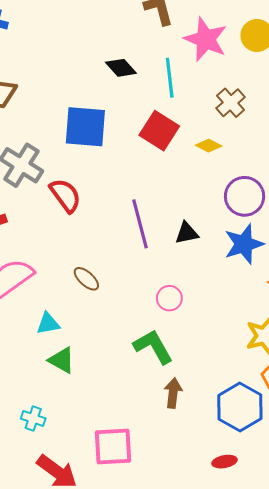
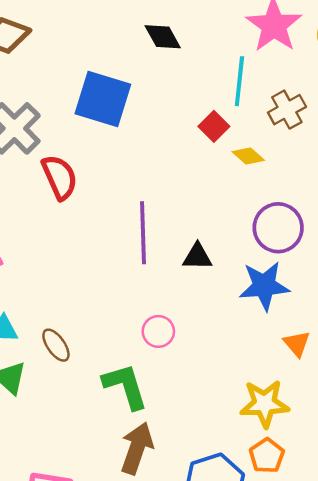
cyan line: (170, 78) -> (239, 81), moved
red square: (159, 131) -> (214, 126), moved, size x0.6
brown ellipse: (86, 279) -> (56, 345), moved
brown arrow: (173, 393) -> (137, 448), size x1.4

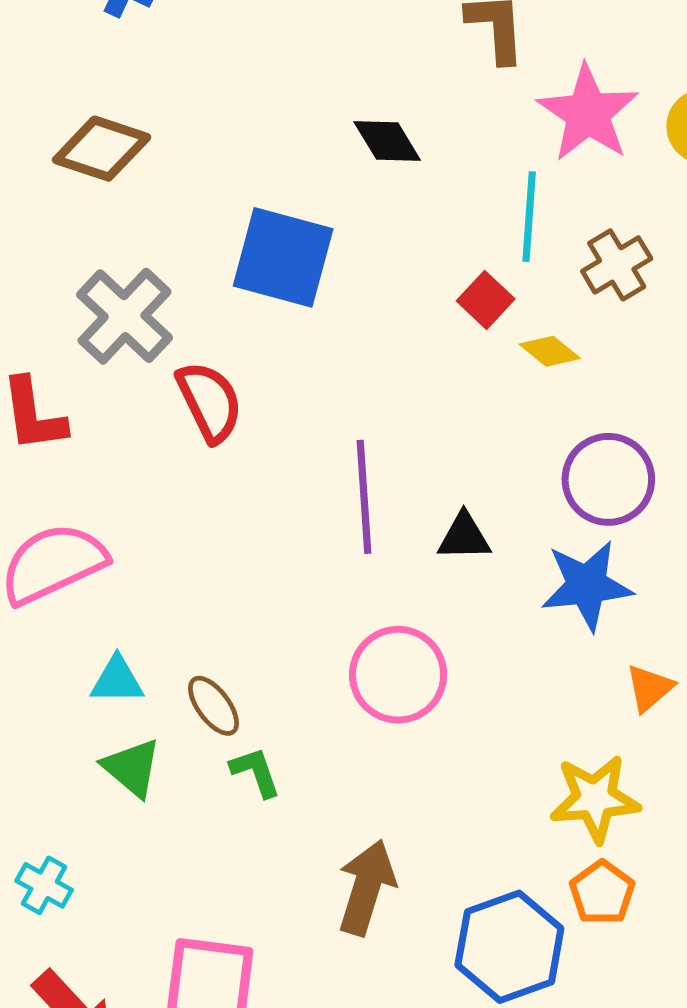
pink circle: (158, 331) -> (398, 675), size x1.6
orange triangle: (297, 344) -> (649, 688), turned 32
green L-shape: (125, 386) -> (256, 772), moved, size x0.6

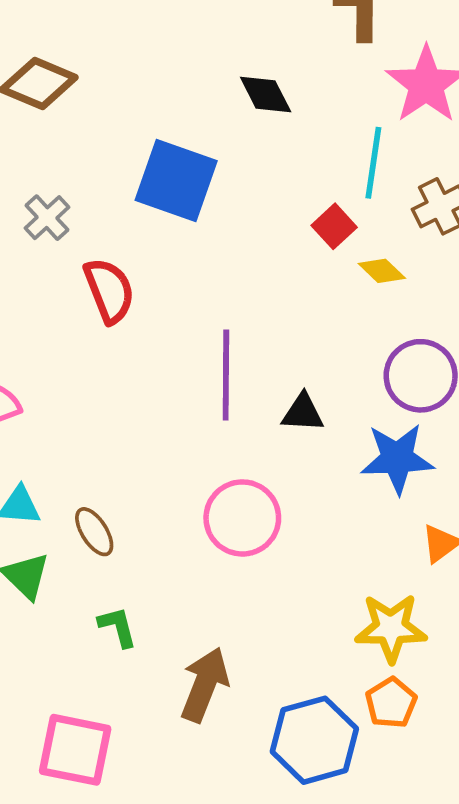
gray cross: (125, 316) -> (47, 218), size x0.6
green L-shape: (256, 772) -> (118, 627), moved

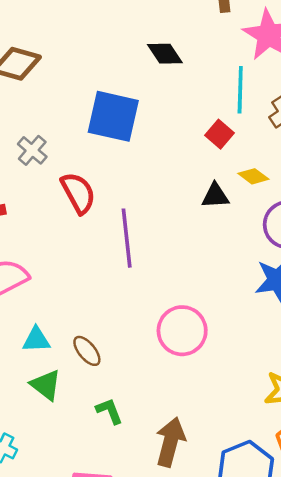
yellow diamond: (382, 271) -> (253, 176), moved
purple line: (226, 375) -> (127, 238), moved
black triangle: (303, 413) -> (215, 196), moved

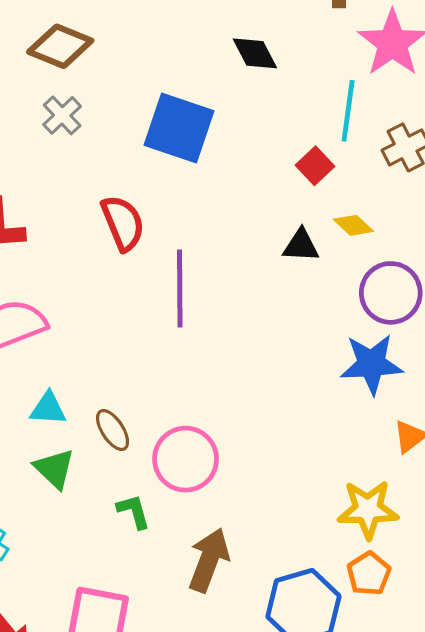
gray cross: (32, 150) -> (62, 115), moved
pink circle: (182, 331) -> (186, 459), moved

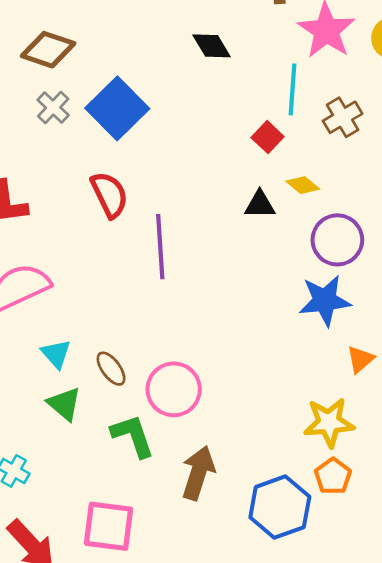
blue square: (179, 128) -> (117, 108), moved, turned 30
cyan triangle: (48, 408) -> (56, 354), turned 48
green L-shape: (134, 511) -> (133, 436), size x1.5

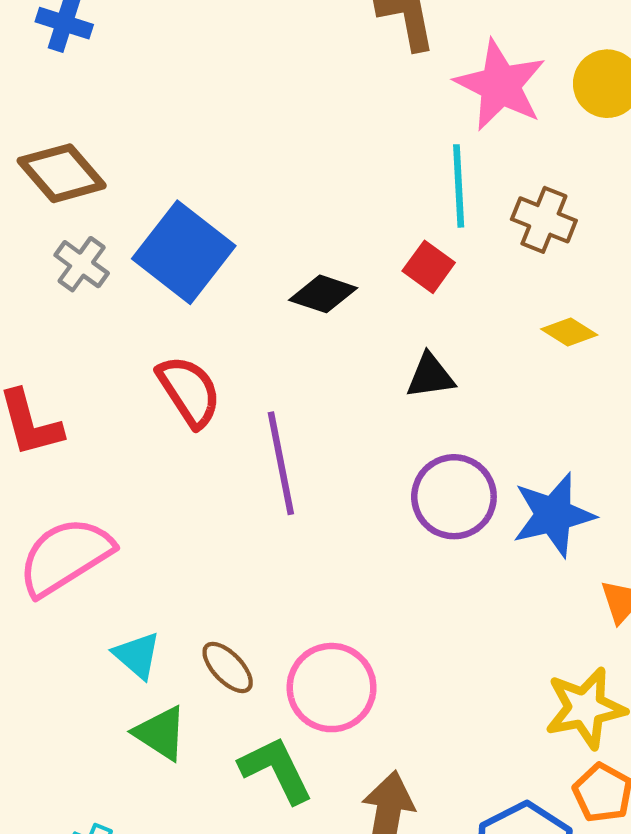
black diamond: (212, 46) -> (323, 294), moved, turned -33
brown diamond: (48, 50) -> (62, 173), turned 38
brown cross: (343, 117) -> (544, 220), turned -30
yellow diamond: (303, 185) -> (569, 332), moved
purple circle: (337, 240) -> (454, 497), moved

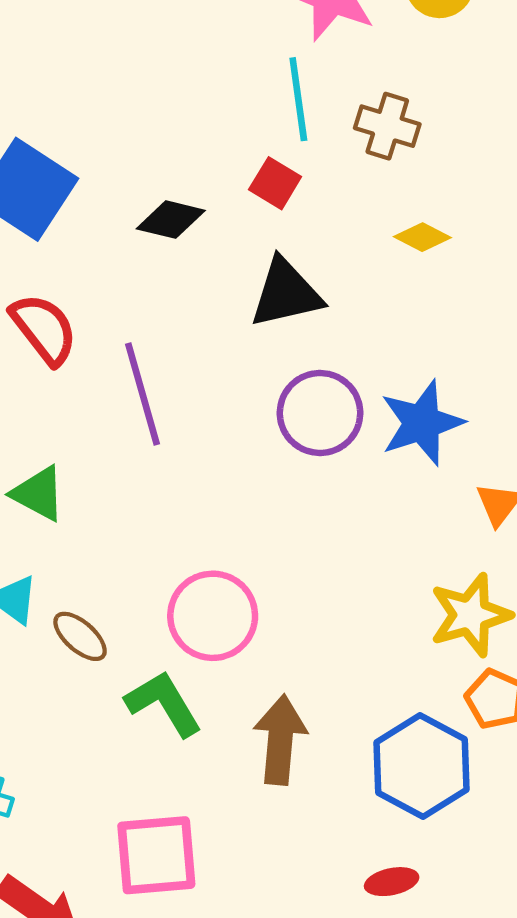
black triangle: (430, 376) -> (286, 293), size x1.5
brown ellipse: (228, 667) -> (80, 636), moved
green triangle: (161, 733) -> (38, 494), moved

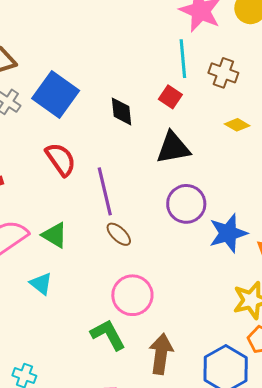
black diamond: (171, 220) -> (121, 111), turned 68
blue star: (422, 423) -> (228, 233), moved
brown ellipse: (80, 636) -> (119, 234), moved

